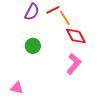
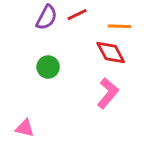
orange line: (65, 18) -> (119, 26), moved, turned -56

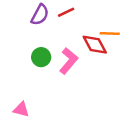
orange line: (119, 26) -> (110, 33), moved
pink L-shape: (108, 93) -> (69, 61), moved

